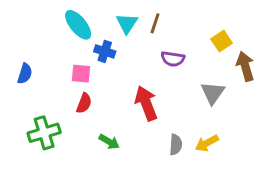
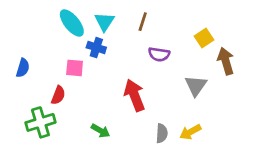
cyan triangle: (127, 23) -> (105, 22), moved
red semicircle: (84, 103) -> (58, 95), moved

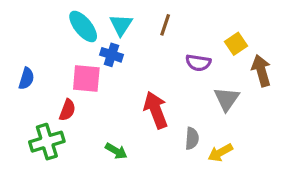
purple semicircle: (159, 54) -> (198, 63), moved
pink square: (75, 68) -> (86, 79), size x1.4
gray semicircle: (162, 133) -> (192, 138), moved

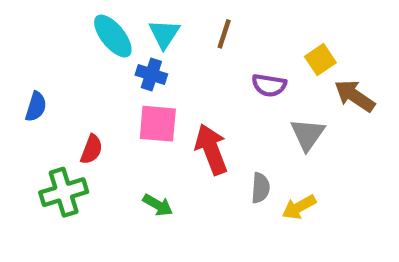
brown arrow: (261, 71) -> (355, 96), turned -40
pink square: (86, 79) -> (158, 124), moved

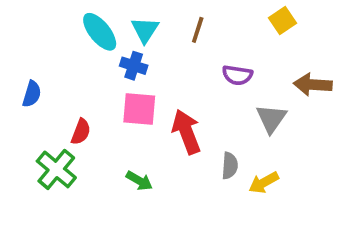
yellow square: (320, 60) -> (283, 20), moved
brown arrow: (355, 96) -> (313, 85), turned -30
green cross: (64, 192) -> (56, 169), turned -33

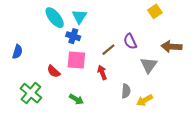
brown line: (198, 30) -> (108, 50), moved, turned 32
purple semicircle: (237, 75) -> (130, 41), turned 56
red semicircle: (81, 132) -> (54, 71), moved, turned 112
red arrow: (186, 132) -> (102, 72), size x0.6

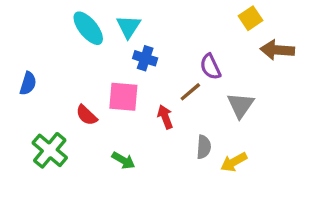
blue cross: (73, 36) -> (145, 58), moved
brown arrow: (171, 47) -> (277, 50), moved
brown line: (108, 50) -> (190, 92), moved

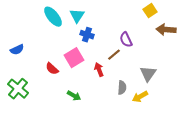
blue semicircle: (28, 83) -> (17, 50), turned 48
pink square: (123, 97) -> (74, 58), turned -36
gray triangle: (240, 105) -> (148, 74), moved
green cross: (50, 150) -> (18, 89), moved

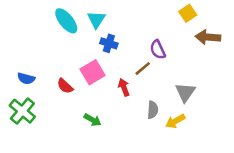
blue semicircle: (17, 50) -> (26, 78), moved, turned 40

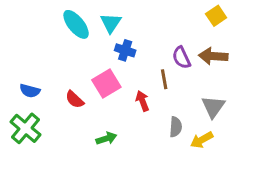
brown arrow: (208, 37) -> (213, 56), moved
brown line: (143, 68) -> (164, 79), turned -60
green arrow: (93, 120) -> (106, 138), turned -48

